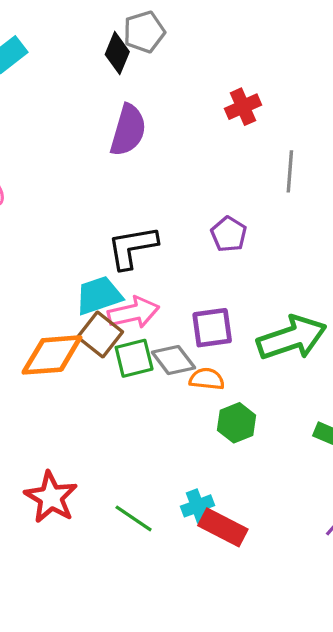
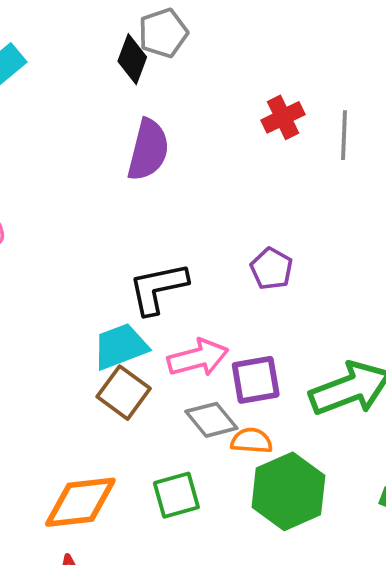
gray line: (290, 171) -> (344, 135), moved
pink arrow: (134, 313) -> (198, 358), moved
orange diamond: (52, 355) -> (80, 502), moved
green square: (134, 358) -> (176, 495), moved
green hexagon: (237, 423) -> (288, 491), size x1.6

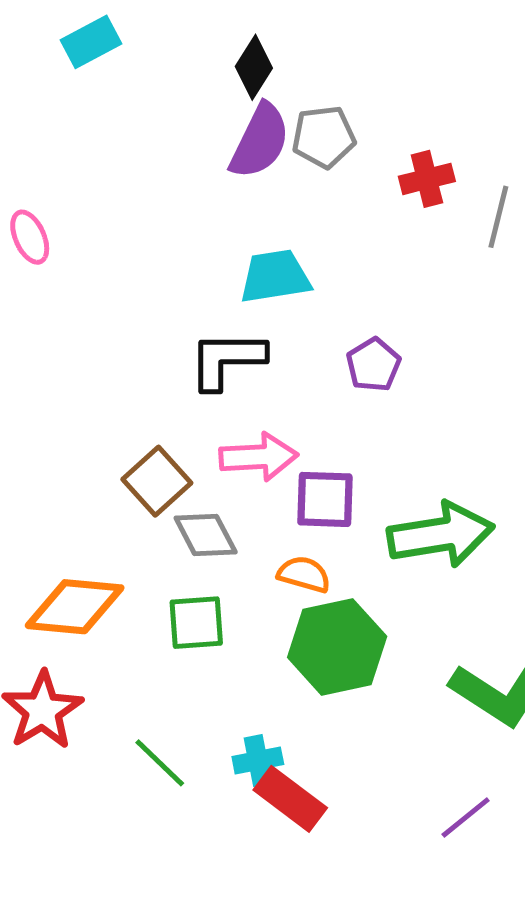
gray pentagon: (163, 33) -> (324, 137), moved
purple semicircle: (148, 150) -> (260, 141), moved
cyan trapezoid: (120, 346) -> (275, 276), moved
gray diamond: (211, 420) -> (206, 535), moved

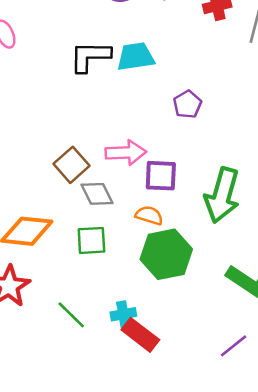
black L-shape: (227, 360) -> (90, 56), moved
green arrow: (441, 535) -> (222, 195), turned 114

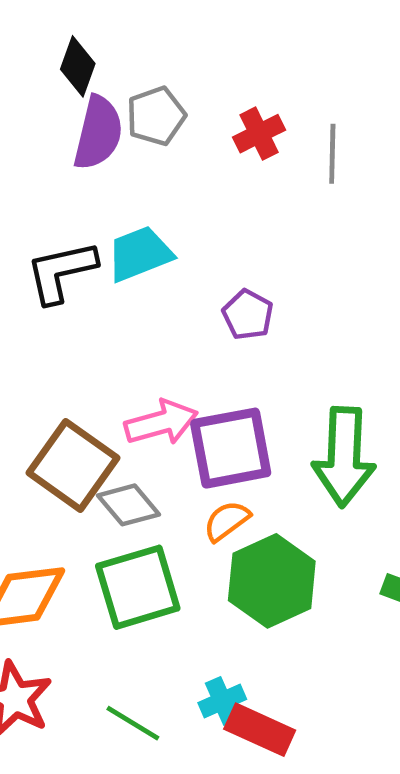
brown square: (71, 165) -> (73, 465), size x1.4
purple square: (161, 176) -> (231, 448), size x1.4
orange semicircle: (149, 215) -> (227, 521), turned -40
green square: (91, 240) -> (138, 587), size x1.5

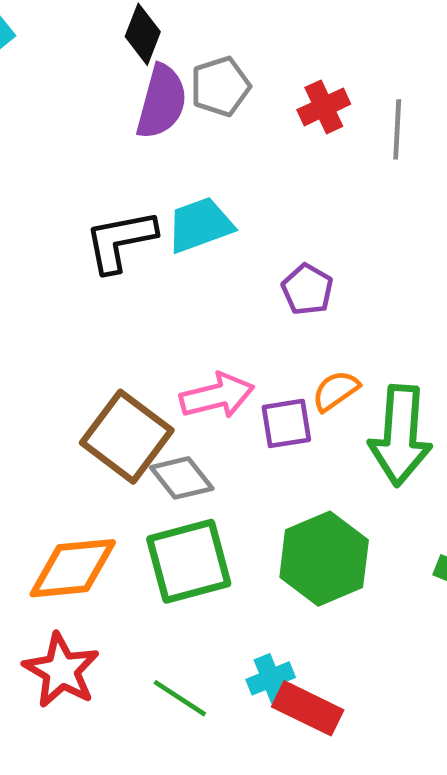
purple square: (231, 448) -> (286, 423), size x0.6
orange semicircle: (227, 521) -> (336, 391), moved

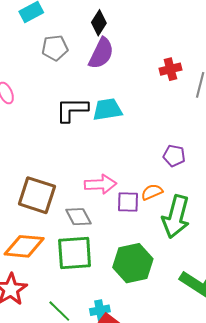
gray pentagon: (220, 86) -> (55, 48), moved
purple pentagon: (307, 289) -> (174, 156), moved, turned -30
brown square: (127, 437) -> (37, 195), moved, turned -30

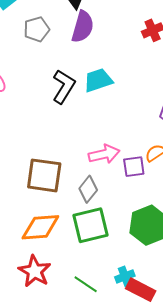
black L-shape: (72, 110) -> (64, 86), turned 132
gray diamond: (78, 217) -> (88, 189), turned 76

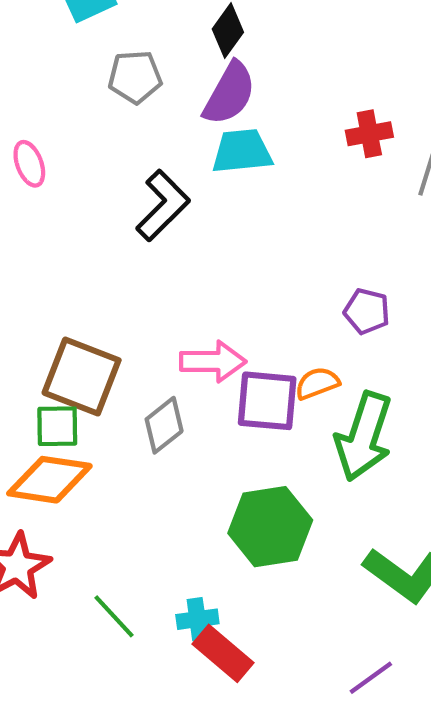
cyan trapezoid: (98, 80) -> (242, 151), moved
purple square: (134, 167) -> (267, 401), size x1.4
green square: (91, 225) -> (57, 426), moved, size x0.6

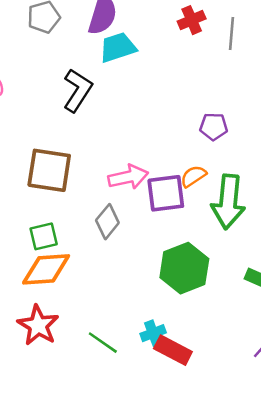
brown square: (82, 377) -> (49, 170), moved

